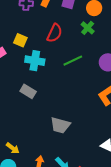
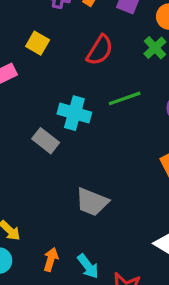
yellow square: (20, 40) -> (38, 43), moved
cyan cross: (35, 61) -> (74, 113), moved

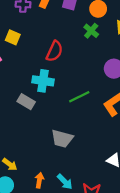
red semicircle: (100, 50) -> (54, 51), moved
green line: (125, 98) -> (79, 97), moved

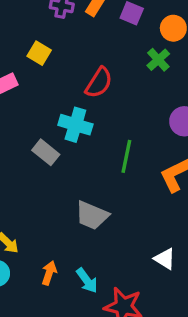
green line: (79, 97) -> (126, 156), turned -60

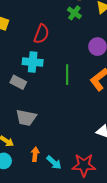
gray trapezoid: (92, 215) -> (26, 118), moved
cyan arrow: (87, 281) -> (54, 163), moved

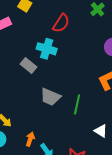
green line: (67, 75) -> (77, 104), moved
gray trapezoid: (26, 118) -> (50, 97), moved

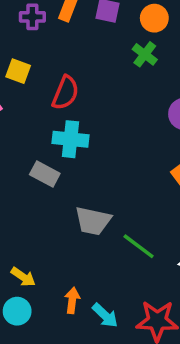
red semicircle: (61, 23) -> (65, 93), moved
green line: (77, 104) -> (139, 246), moved, turned -54

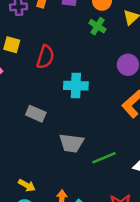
cyan cross: (71, 139) -> (76, 86), moved
green line: (139, 246) -> (104, 158), turned -55

